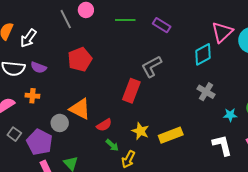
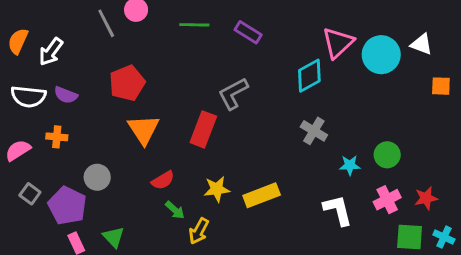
orange triangle: (80, 109) -> (144, 129), moved, turned 30
yellow star: (140, 131) -> (217, 189), turned -30

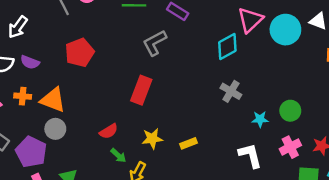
gray L-shape: (233, 94) -> (155, 43), moved
orange triangle: (144, 129) -> (53, 100), moved, turned -36
yellow rectangle: (262, 195) -> (189, 143), size x0.6

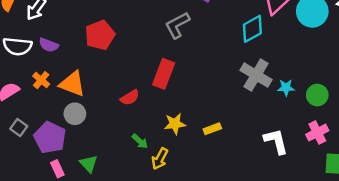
gray cross: (231, 91) -> (256, 75), size x1.4
orange cross: (23, 96) -> (41, 80), turned 35
cyan star: (260, 119) -> (286, 88), moved
red semicircle: (109, 131) -> (130, 98), moved

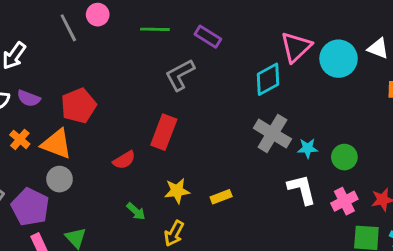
red pentagon: (100, 35) -> (79, 106), moved
white L-shape: (276, 141) -> (302, 189), moved
yellow arrow: (160, 159) -> (174, 233), moved

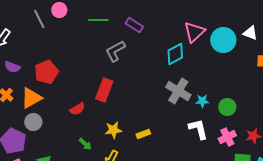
orange triangle: (57, 144) -> (31, 98), turned -50

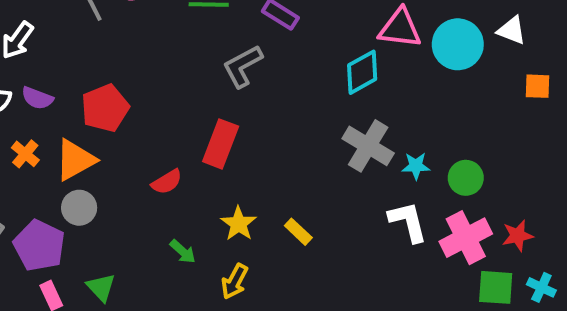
pink triangle: (194, 32) -> (400, 28), turned 50
yellow star: (113, 130) -> (239, 224), turned -30
yellow rectangle: (143, 134) -> (298, 232), turned 64
pink cross: (227, 137) -> (466, 238), size x1.4

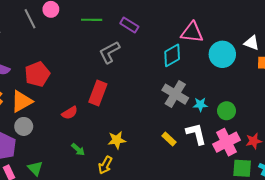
white triangle: (512, 30) -> (252, 43), moved
cyan circle: (458, 44) -> (222, 54), moved
yellow star: (239, 224) -> (117, 140), moved, turned 30
yellow rectangle: (298, 232) -> (169, 139), moved

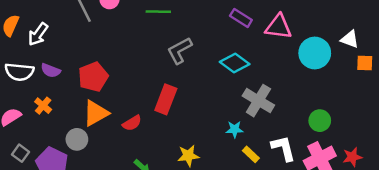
purple rectangle: (129, 25) -> (241, 18), moved
cyan diamond: (172, 55) -> (235, 63), moved, turned 65
orange triangle: (22, 101) -> (96, 113), moved
cyan star: (200, 104) -> (235, 129), moved

